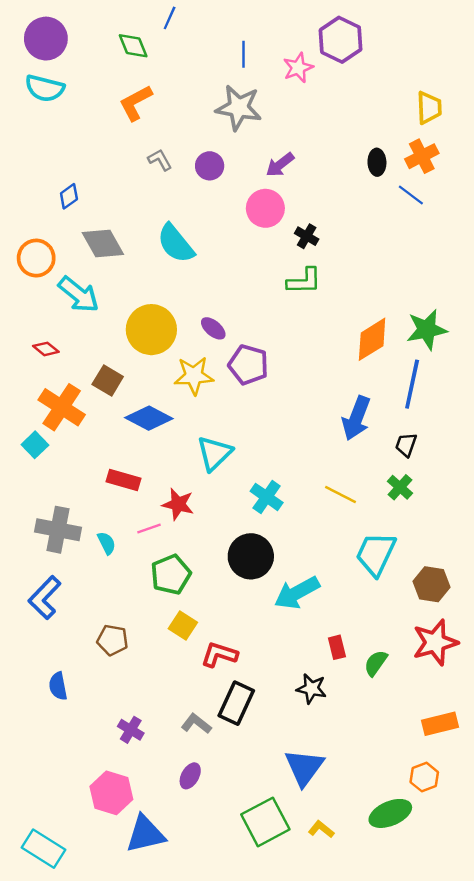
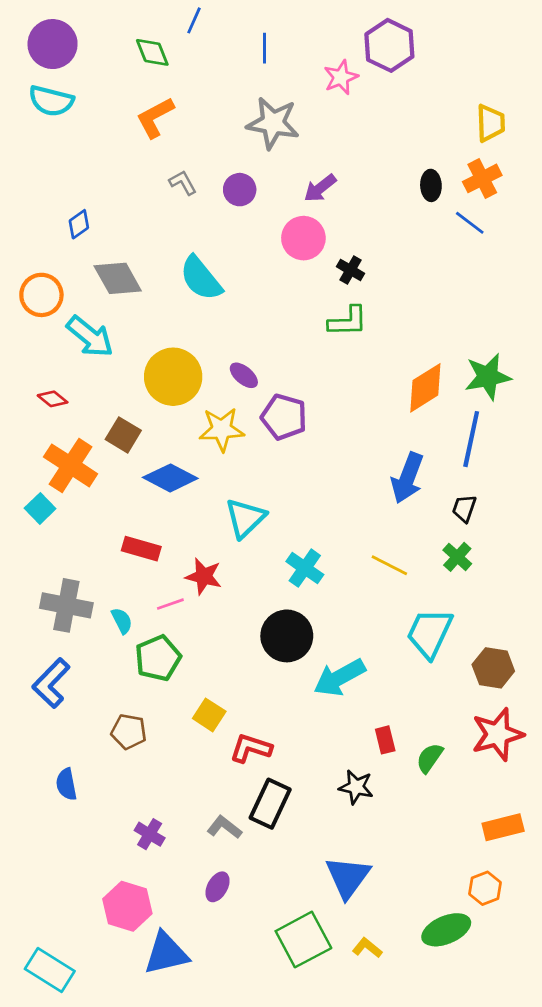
blue line: (244, 54) -> (265, 48), moved
green pentagon: (171, 575) -> (158, 658), moved

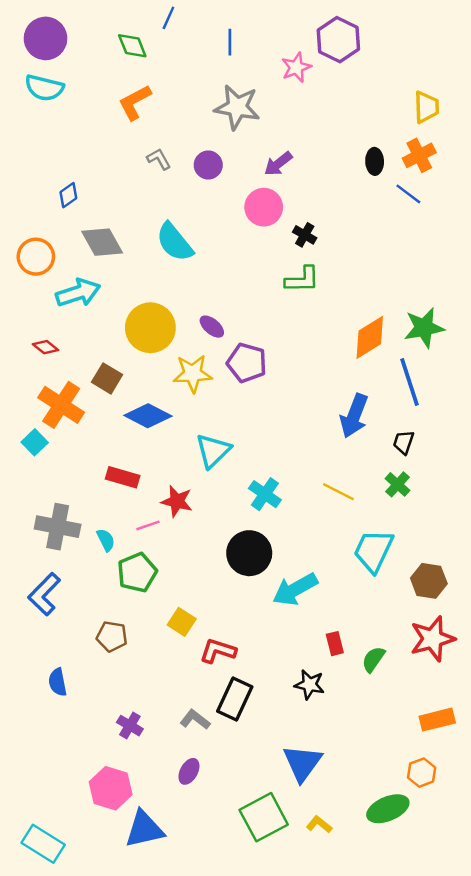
cyan arrow: (90, 337) -> (78, 293), turned -57
blue line: (471, 439) -> (410, 382), turned -30

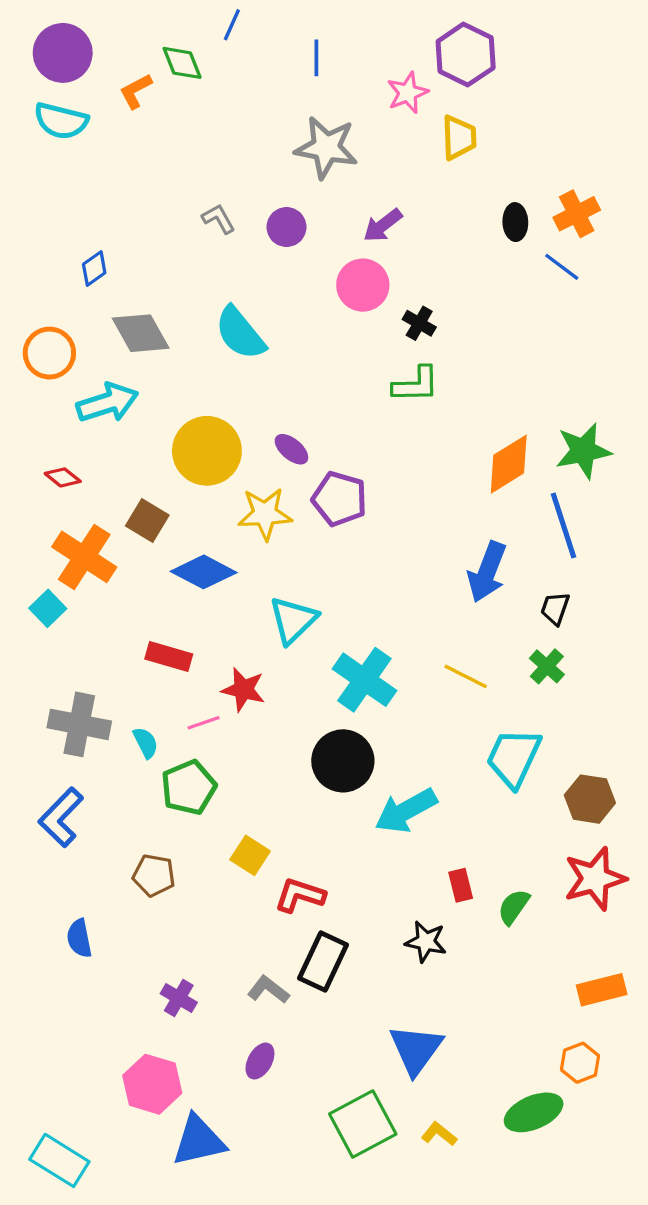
orange L-shape: (135, 102) -> (136, 91), moved, size x0.7
yellow trapezoid: (426, 107) -> (459, 137), moved
cyan cross: (265, 494) -> (364, 680), size x1.4

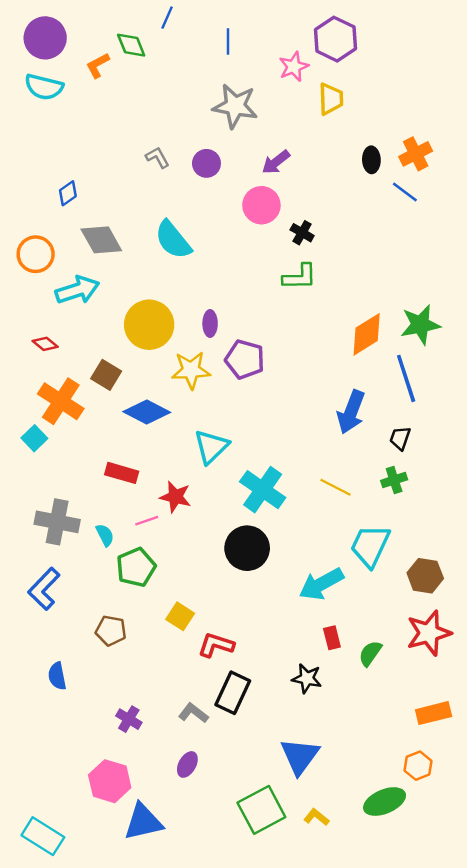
purple ellipse: (291, 449) -> (210, 324), turned 50
green cross: (547, 666) -> (394, 480), turned 30
cyan arrow: (406, 811) -> (321, 584), moved

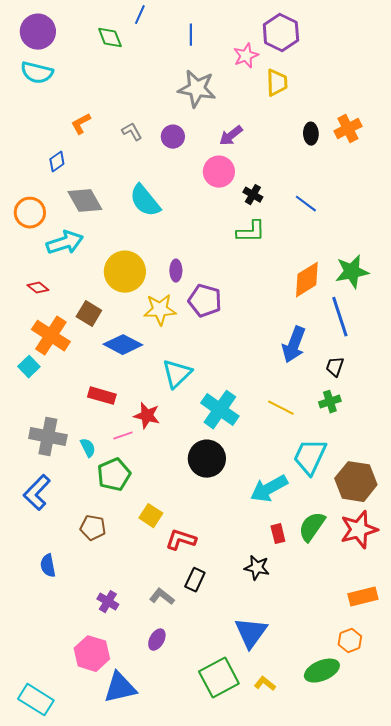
orange L-shape: (98, 65) -> (81, 124), moved
blue line: (405, 192) -> (306, 204), moved
brown hexagon: (425, 576) -> (356, 482), size x1.4
green semicircle: (370, 653) -> (312, 527), moved, size x1.4
black rectangle: (233, 693) -> (195, 580), size x0.7

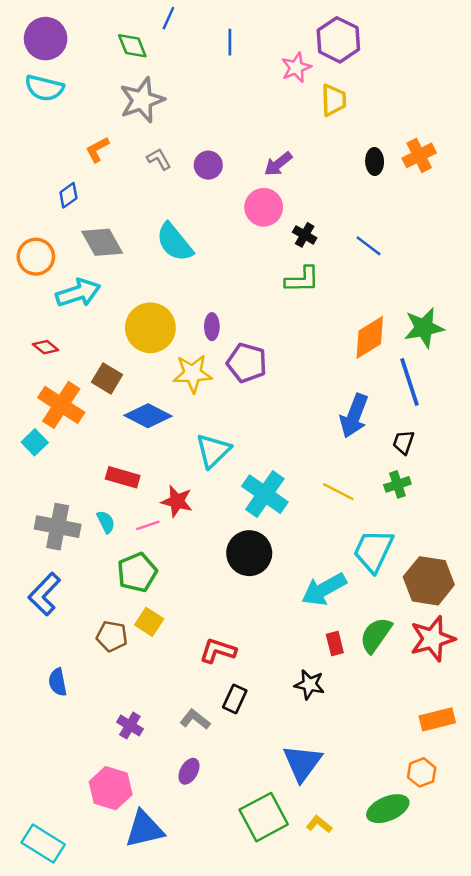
gray star: (197, 89) -> (142, 100), moved, turned -30
cyan semicircle: (88, 448) -> (106, 522), moved
yellow square: (151, 516) -> (149, 622), moved

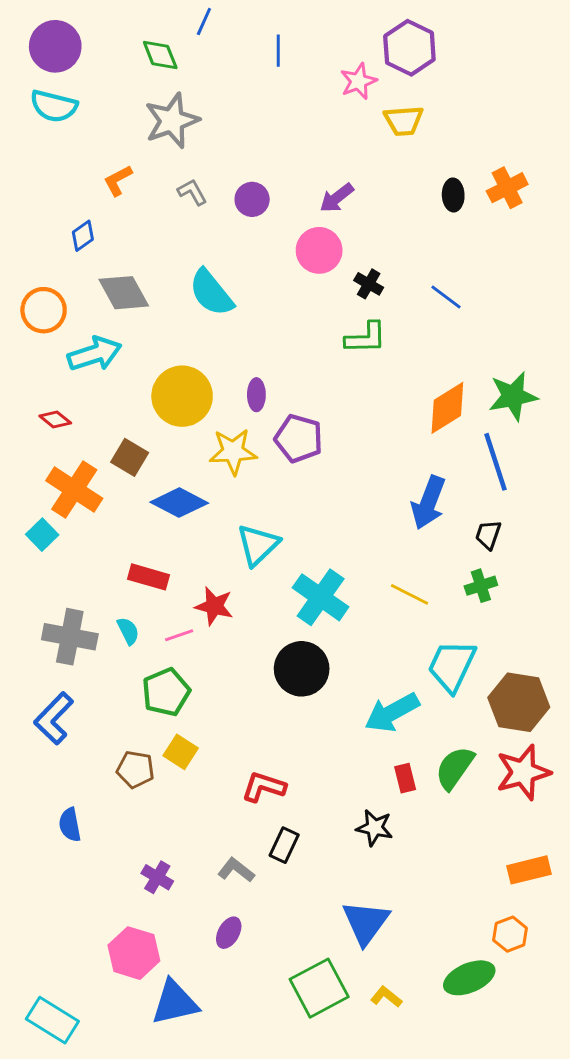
yellow trapezoid: (334, 100) -> (404, 121), turned 88

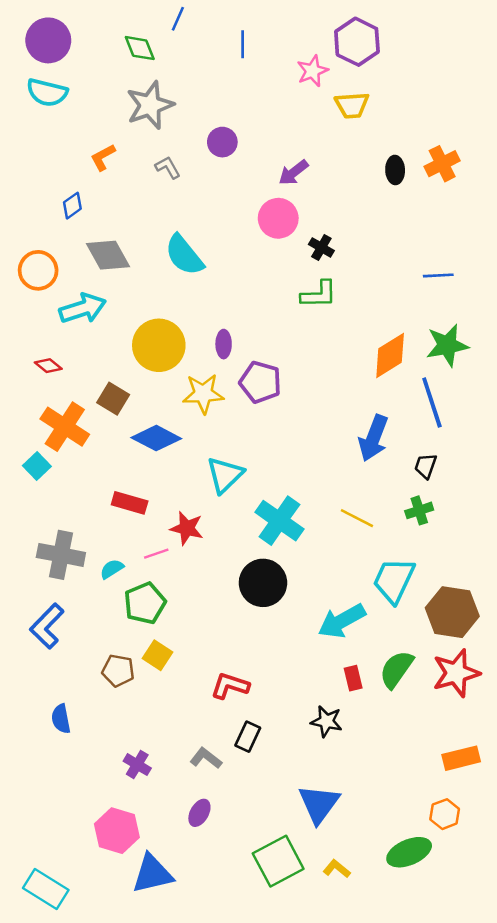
purple circle: (252, 199) -> (222, 142), moved
blue line: (446, 297) -> (438, 275), moved, turned -40
cyan semicircle: (128, 631) -> (112, 569), moved, turned -95

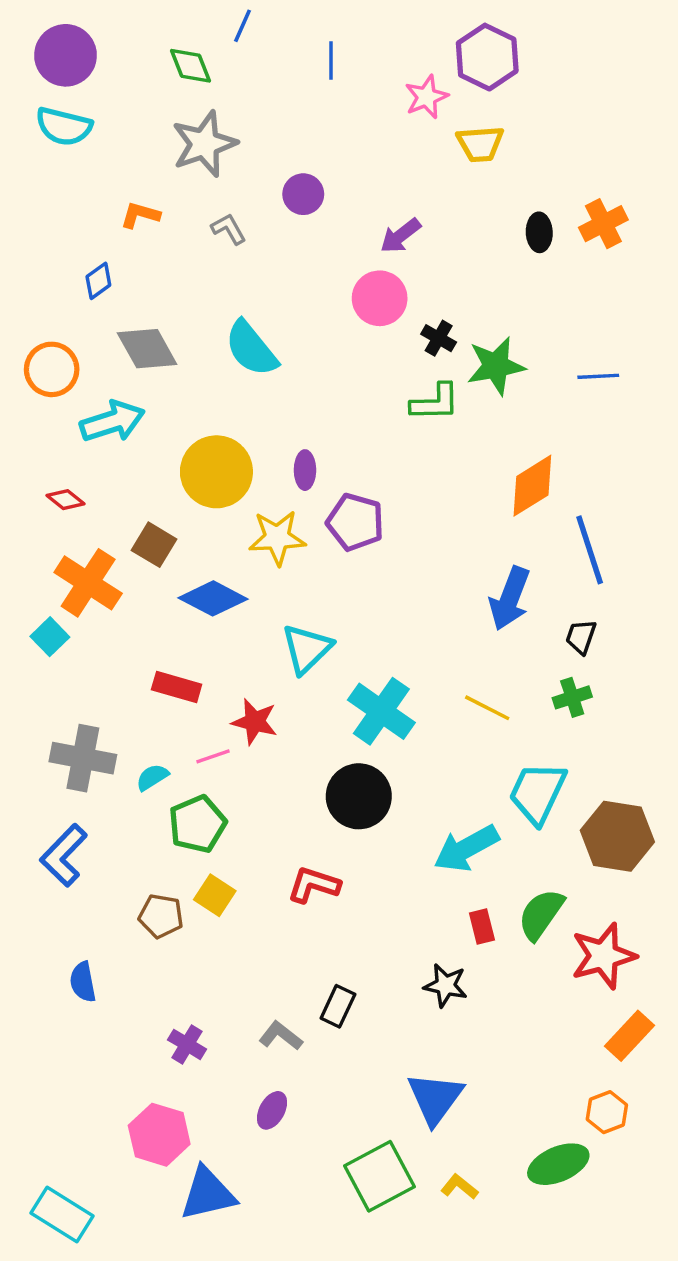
orange L-shape: (103, 157) -> (140, 215), turned 44
green star: (447, 345) -> (496, 366), moved
red star: (456, 673) -> (603, 956), moved
red L-shape: (230, 686) -> (314, 885), moved
orange rectangle: (461, 758) -> (629, 1036), turned -33

